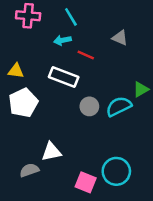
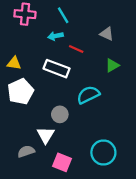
green triangle: (141, 89) -> (112, 65), moved
gray circle: (89, 106) -> (60, 114), moved
cyan semicircle: (119, 106) -> (88, 95), moved
white triangle: (51, 152) -> (46, 135), turned -48
pink square: (86, 182) -> (62, 162), moved

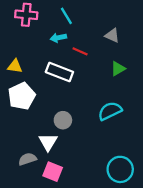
cyan semicircle: (88, 95) -> (110, 111), moved
cyan circle: (103, 153) -> (120, 169), moved
pink square: (62, 162) -> (53, 172), moved

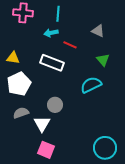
cyan line: (66, 16) -> (58, 14), turned 35
green triangle: (118, 69) -> (103, 60), turned -40
cyan semicircle: (110, 111) -> (91, 85), moved
gray semicircle: (27, 159) -> (21, 113), moved

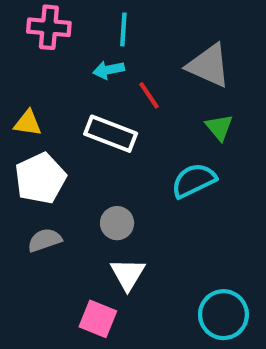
gray triangle: (98, 31) -> (209, 66), size x1.6
red line: (70, 45) -> (149, 95), turned 32
white triangle: (42, 124) -> (128, 274), moved

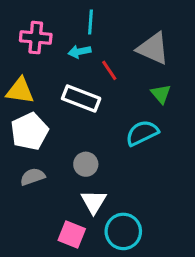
pink cross: (49, 27) -> (36, 38), moved
yellow triangle: (28, 123) -> (20, 91), size x1.4
cyan circle: (223, 315) -> (123, 231), moved

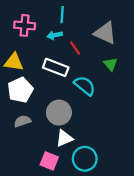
cyan semicircle: (142, 133) -> (85, 86), moved, turned 65
gray circle: (86, 164) -> (59, 113), size x1.5
white triangle: (94, 202) -> (64, 138), turned 36

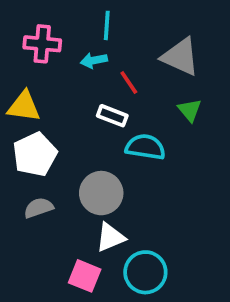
white rectangle: (56, 67) -> (112, 116), moved, size x0.7
cyan semicircle: (85, 86) -> (145, 147), turned -30

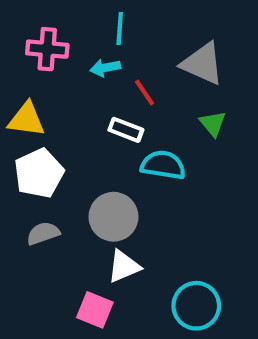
cyan circle: (145, 272) -> (196, 306), moved

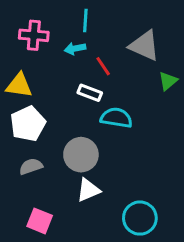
green triangle: (213, 124) -> (168, 81), moved, turned 30
pink square: (95, 310) -> (40, 221), moved

